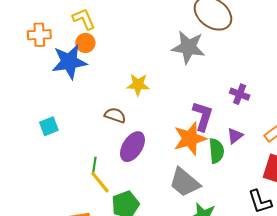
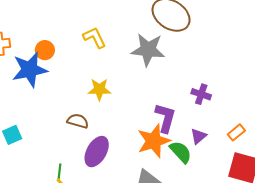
yellow L-shape: (84, 19) -> (95, 38), moved
green semicircle: (216, 151) -> (181, 152), turned -35

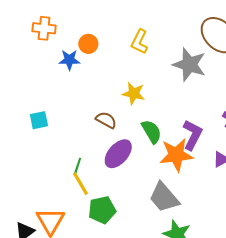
yellow L-shape: (95, 38) -> (140, 42), turned -140
blue star: (30, 70) -> (69, 60), size x0.6
green semicircle: (181, 152) -> (152, 132), moved

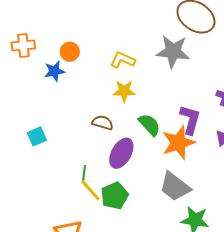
yellow L-shape: (140, 42) -> (123, 60), moved, turned 100
green pentagon: (102, 210) -> (115, 196), moved

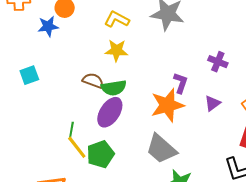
purple L-shape: (190, 120) -> (181, 83), size x0.7
green semicircle: (149, 125) -> (114, 88), moved, turned 120
cyan square: (37, 136) -> (29, 75), moved

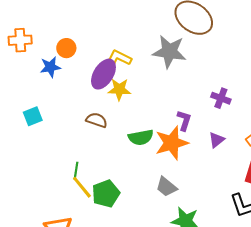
green semicircle: (114, 88) -> (141, 137), moved
purple ellipse: (110, 112) -> (103, 74), moved
gray trapezoid: (161, 149) -> (166, 187), size x0.7

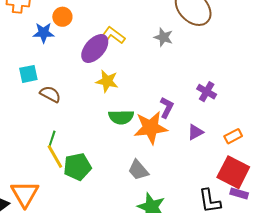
gray star: (169, 52) -> (163, 37), size x0.6
yellow star: (119, 89) -> (107, 81), moved
cyan square: (33, 116) -> (28, 74), moved
brown semicircle: (97, 120) -> (50, 94), moved

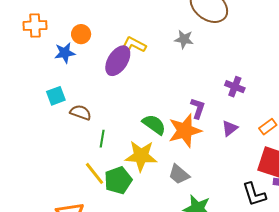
yellow star: (107, 81) -> (141, 156), moved, size x1.4
green semicircle: (121, 117) -> (154, 125), turned -135
green line: (52, 139) -> (102, 139), moved

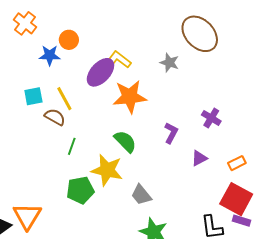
orange cross: (35, 25) -> (25, 23), turned 30
orange star: (185, 131) -> (130, 97), moved
yellow line: (94, 173) -> (64, 99), moved

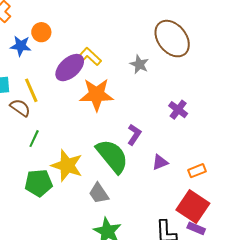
purple cross: (211, 118) -> (178, 110), moved
green semicircle: (125, 141) -> (112, 156), moved, size x1.5

